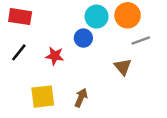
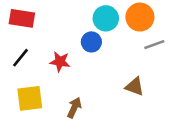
brown triangle: (123, 67) -> (135, 87), moved, turned -30
yellow square: (43, 97) -> (30, 98), moved
brown arrow: (81, 98) -> (74, 108), moved

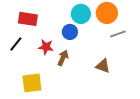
red rectangle: (22, 18) -> (28, 19), moved
yellow square: (30, 98) -> (32, 83), moved
brown arrow: (74, 108) -> (63, 58), moved

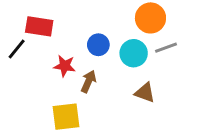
cyan circle: (81, 14) -> (134, 53), moved
black line: (16, 44) -> (17, 49), moved
yellow square: (32, 83) -> (66, 117), moved

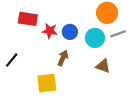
black line: (17, 49) -> (12, 60), moved
red star: (65, 66) -> (50, 31), moved

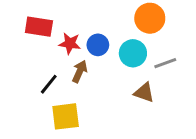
gray line: (118, 34) -> (165, 63), moved
brown arrow: (63, 58) -> (80, 72), moved
black line: (12, 60) -> (49, 84), moved

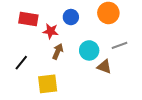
blue circle: (98, 45) -> (71, 17), moved
cyan circle: (133, 53) -> (89, 50), moved
black line: (49, 84) -> (21, 63), moved

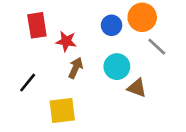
blue circle: (71, 17) -> (112, 25), moved
red rectangle: (28, 19) -> (37, 25), turned 72
gray line: (120, 45) -> (157, 47), moved, turned 63

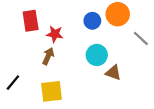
gray line: (157, 47) -> (141, 38), moved
brown arrow: (76, 68) -> (48, 56), moved
black line: (28, 83) -> (13, 83), moved

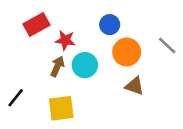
orange circle: (118, 14) -> (127, 52), moved
red rectangle: (31, 21) -> (37, 25), turned 70
cyan circle: (97, 55) -> (85, 65), moved

